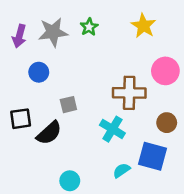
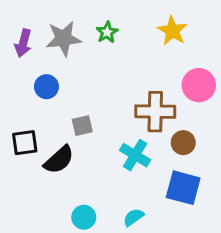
brown circle: (167, 123) -> (183, 143), moved
cyan semicircle: (121, 170) -> (134, 217), moved

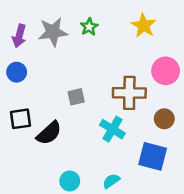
blue circle: (46, 87) -> (17, 72), moved
gray square: (82, 126) -> (76, 97), moved
brown circle: (183, 143) -> (164, 119), moved

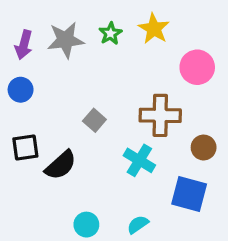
yellow star: (144, 26) -> (154, 29), moved
pink circle: (166, 71) -> (197, 67), moved
gray square: (76, 97) -> (94, 120), turned -36

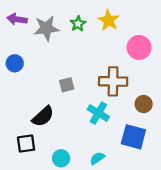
purple arrow: (24, 45) -> (17, 19), moved, turned 84
gray square: (94, 120) -> (67, 85), turned 35
black square: (25, 148) -> (26, 144), moved

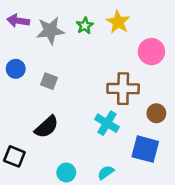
gray square: (67, 85) -> (49, 81), moved, turned 35
black square: (26, 144) -> (14, 156), moved, turned 30

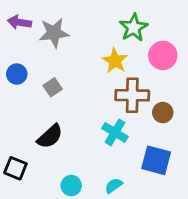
yellow star: (118, 22) -> (115, 61), moved
green star: (85, 26) -> (134, 28), moved, size x1.5
gray square: (49, 81) -> (53, 87), turned 35
brown circle: (156, 113) -> (163, 113), moved

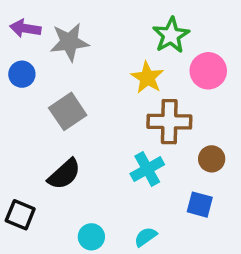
blue circle: (17, 74) -> (22, 74), moved
gray square: (53, 87) -> (68, 111), size x1.5
brown circle: (163, 113) -> (212, 159), moved
cyan cross: (115, 132) -> (147, 169), turned 30
blue square: (156, 160) -> (200, 205), size x0.7

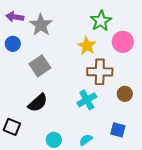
gray star: (69, 42) -> (41, 25), turned -30
blue square: (200, 205) -> (118, 130), moved

